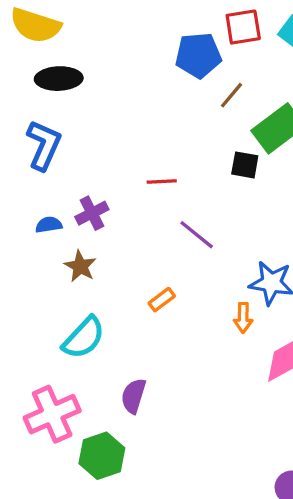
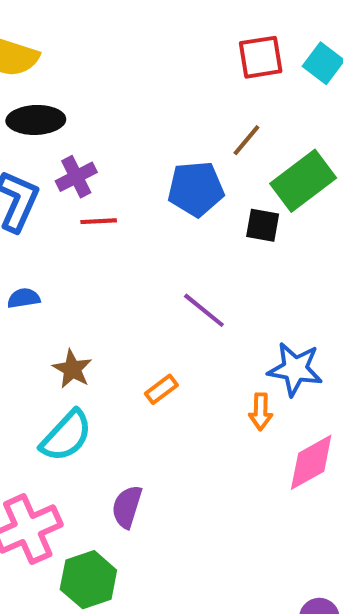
blue pentagon: (198, 55) -> (196, 189), moved
red line: (162, 182) -> (99, 221), moved
purple cross: (92, 213) -> (76, 177), moved
brown star: (80, 266) -> (72, 369), moved

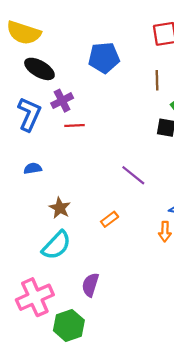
black ellipse: (36, 120) -> (39, 69), turned 32
brown line: (246, 140) -> (157, 80), turned -42
blue pentagon: (196, 189) -> (104, 58), moved

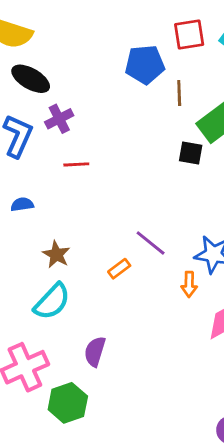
blue pentagon: (104, 58) -> (145, 64), moved
red line: (75, 125) -> (76, 164), moved
purple line: (133, 175) -> (151, 243), moved

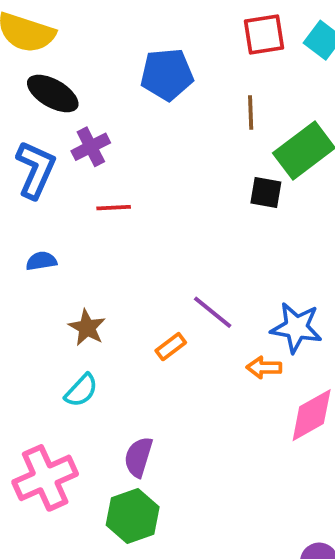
blue pentagon: (145, 64) -> (167, 74), moved
orange arrow: (189, 284) -> (264, 368), turned 90
cyan semicircle: (52, 302) -> (81, 390), size x0.7
green hexagon: (68, 403) -> (133, 516), moved

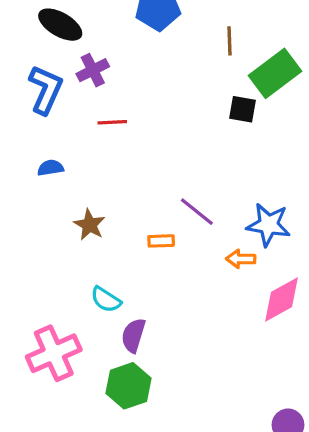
orange rectangle: (171, 347) -> (161, 241), turned 35
cyan semicircle: (81, 390) -> (106, 300), moved, turned 80

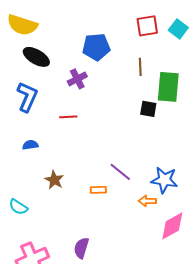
purple cross: (93, 70) -> (77, 79), moved
green rectangle: (275, 73) -> (168, 87), turned -48
cyan semicircle: (106, 300) -> (18, 207), moved

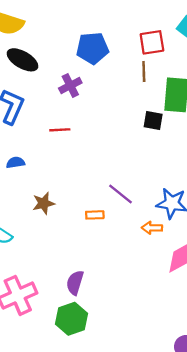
red square: (147, 26) -> (152, 42), moved
brown star: (54, 180) -> (43, 203), turned 30

